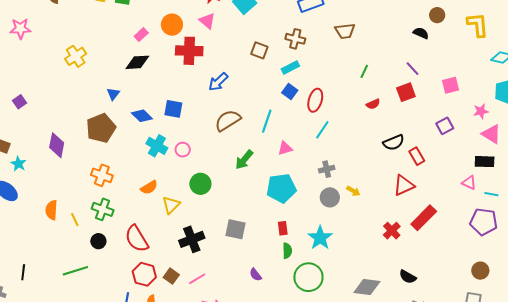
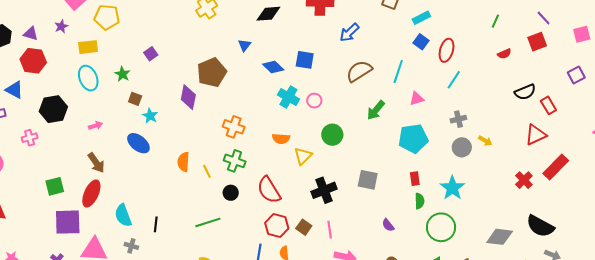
brown pentagon: (101, 128) -> (212, 72), moved
orange semicircle: (149, 187) -> (281, 139), turned 36
black semicircle: (408, 277) -> (540, 226), size x1.6
pink line: (197, 279) -> (330, 230), turned -66

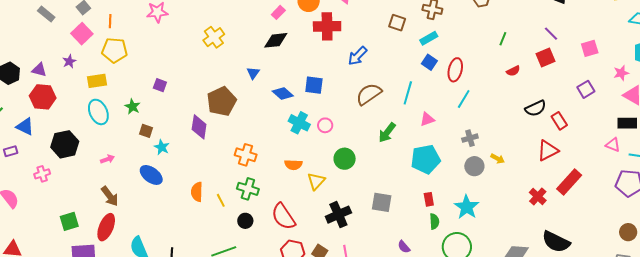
purple square: (151, 54) -> (160, 85), turned -32

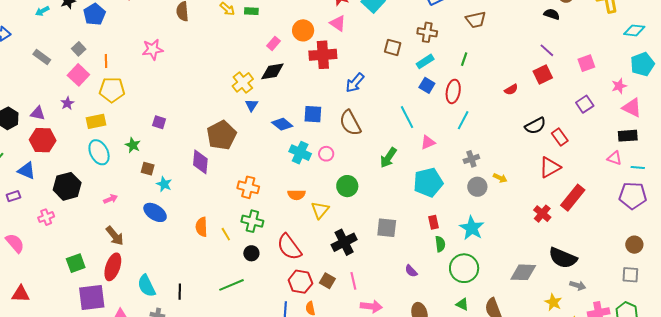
yellow cross: (214, 37) -> (243, 82), moved
green line: (503, 39) -> (464, 59), moved
cyan line: (408, 93) -> (407, 117), turned -40
brown semicircle: (369, 94) -> (350, 123), moved, turned -80

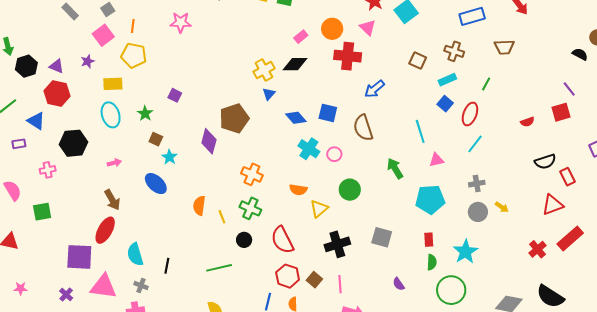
green arrow: (388, 158) -> (395, 168), turned 105
green square: (76, 263) -> (42, 212), moved

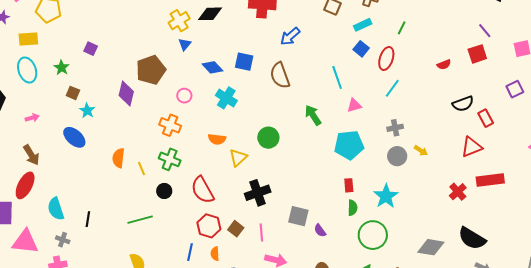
pink circle: (334, 154) -> (184, 96), moved
gray square: (382, 237) -> (298, 216), moved
red rectangle: (570, 239) -> (490, 180), turned 36

